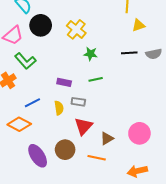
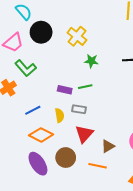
green line: (96, 79) -> (85, 87), moved
orange diamond: (19, 124) -> (41, 135), moved

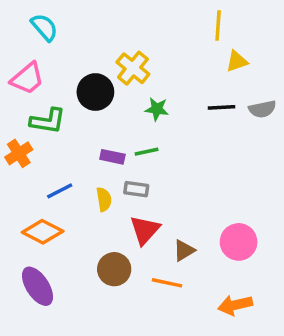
black circle: (41, 32) -> (95, 92), moved
green L-shape: (26, 68) -> (48, 121), turned -40
orange diamond: (41, 135) -> (43, 232), moved
purple ellipse: (38, 164) -> (37, 286), moved

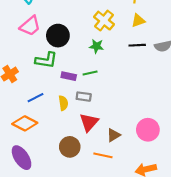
yellow triangle: (237, 61) -> (138, 21), moved
yellow cross: (133, 68) -> (104, 21), moved
pink trapezoid: (27, 78) -> (30, 26), moved
green L-shape: (48, 121) -> (46, 60), moved

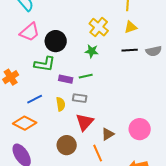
orange line: (103, 155) -> (98, 153), turned 54

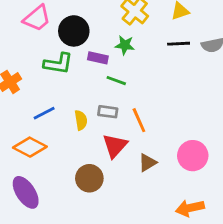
green line: (86, 76) -> (116, 81), turned 32
purple rectangle: (66, 79) -> (98, 58), moved
orange line: (98, 153) -> (139, 120), moved

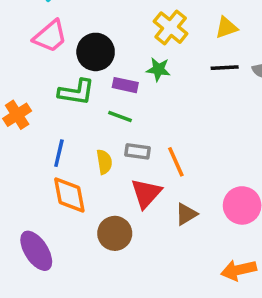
green line: (116, 81) -> (120, 116), moved
blue line: (44, 113) -> (59, 153), turned -50
orange diamond: (30, 147) -> (69, 195), moved, turned 52

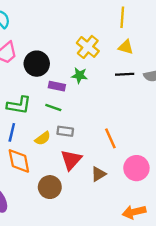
yellow triangle: (226, 28) -> (126, 47), turned 35
green L-shape: (76, 92) -> (19, 105), moved
yellow semicircle: (104, 162) -> (43, 138), turned 63
orange line: (176, 162) -> (110, 138), moved

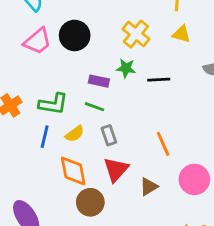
black circle: (37, 64) -> (75, 35), moved
black line: (125, 74) -> (159, 80), moved
gray rectangle: (65, 131) -> (109, 135), turned 63
yellow semicircle: (43, 138) -> (75, 134), moved
orange diamond: (19, 161) -> (73, 171), moved

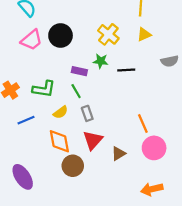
yellow triangle: (182, 34) -> (144, 34), turned -40
green line: (95, 107) -> (76, 91), turned 40
blue line: (45, 137) -> (26, 120), moved, turned 54
orange line: (163, 144) -> (143, 123), moved

